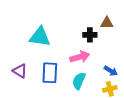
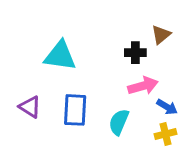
brown triangle: (107, 23) -> (161, 35), turned -40
pink arrow: (80, 57) -> (143, 86), moved

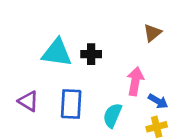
black cross: (135, 53) -> (91, 54), moved
pink arrow: (143, 86) -> (135, 81), turned -64

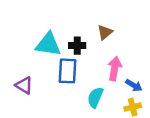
brown triangle: (152, 33) -> (105, 32), moved
blue rectangle: (71, 104) -> (68, 71), moved

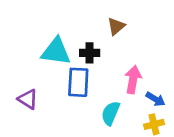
brown triangle: (105, 32) -> (116, 26), moved

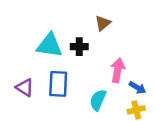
blue rectangle: (78, 82) -> (58, 84), moved

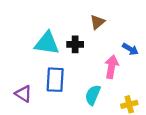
purple triangle: (25, 88) -> (23, 94), moved
blue arrow: (137, 88) -> (130, 49), moved

